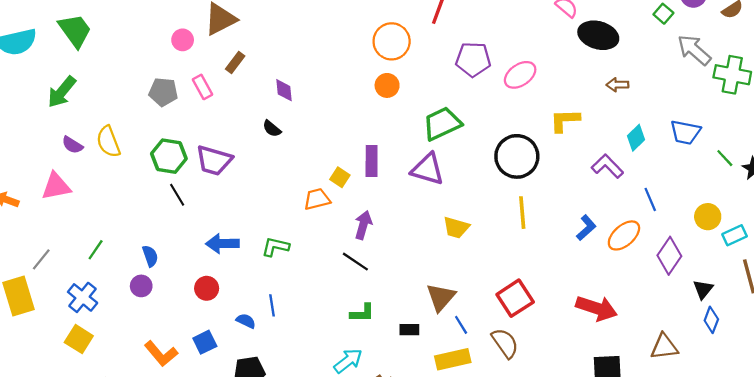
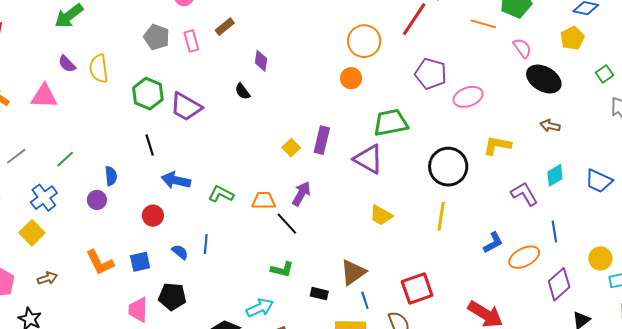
black line: (177, 195) -> (150, 145), moved
orange trapezoid: (317, 199) -> (264, 201), moved

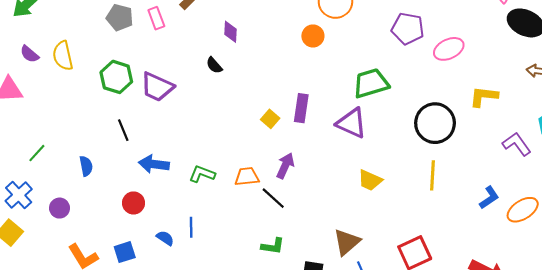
orange circle: (351, 78) -> (313, 36), moved
purple circle: (97, 200) -> (60, 208), moved

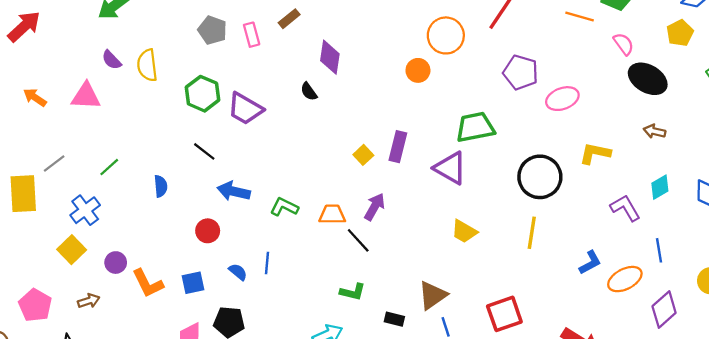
purple diamond: (230, 32) -> (330, 57), size x1.4
black line: (123, 130) -> (204, 151), turned -35
purple circle: (60, 208) -> (116, 263), moved

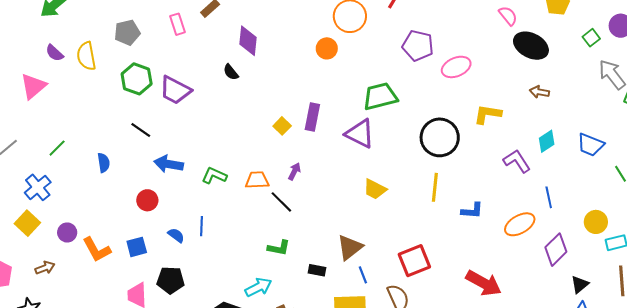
gray pentagon: (212, 30) -> (127, 32), moved, turned -30
pink triangle: (86, 96) -> (33, 86), turned -40
purple arrow: (375, 207) -> (294, 171), size x0.7
blue L-shape: (590, 263) -> (472, 211), moved, turned 35

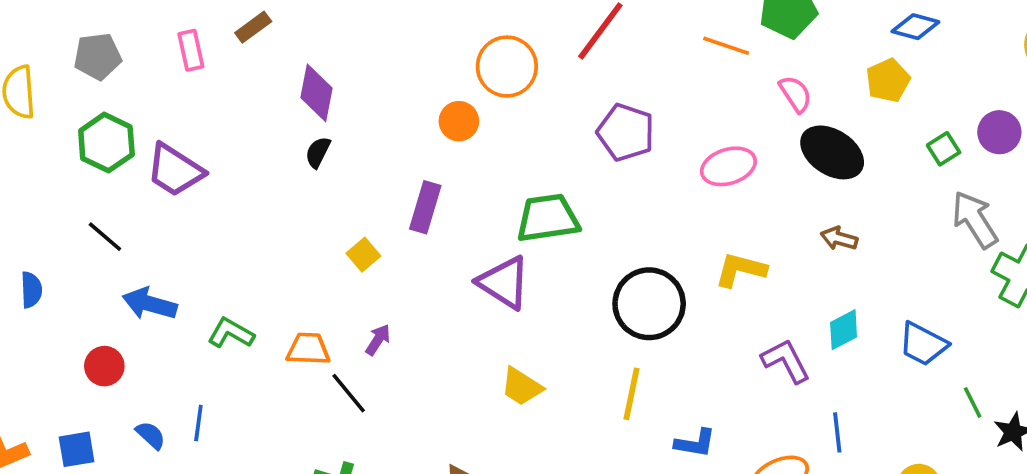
pink ellipse: (456, 67) -> (728, 166), moved
black semicircle: (231, 72) -> (318, 152), moved, turned 60
purple rectangle: (312, 117) -> (425, 207), moved

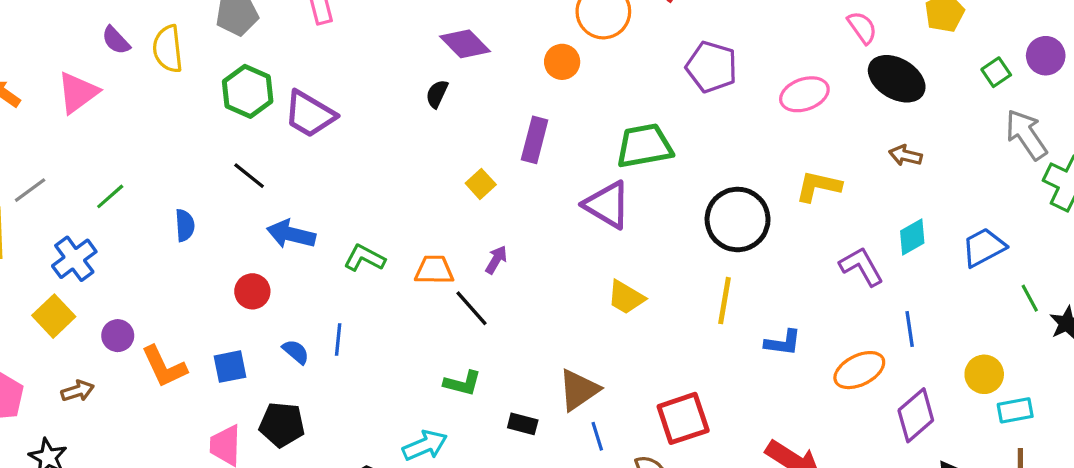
purple diamond: (317, 93) -> (465, 44), moved, turned -54
blue trapezoid: (923, 344) -> (984, 247), turned 126

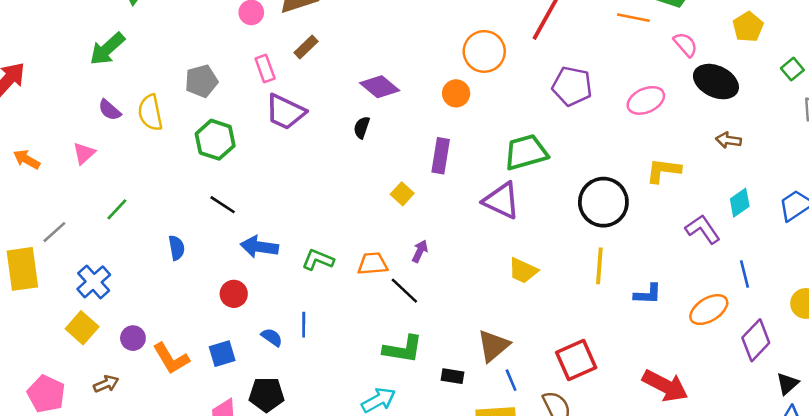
pink triangle: (78, 93) -> (84, 153), size x0.7
purple trapezoid: (310, 114) -> (285, 112), moved
green line: (110, 196) -> (117, 209), moved
green L-shape: (462, 383) -> (403, 349), size x1.4

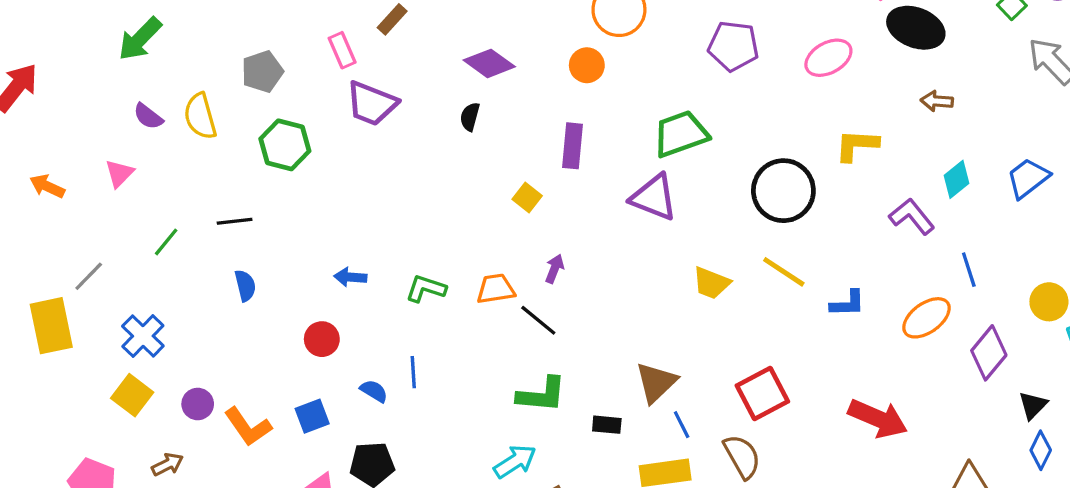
black line: (223, 205) -> (235, 221), moved, turned -36
blue arrow: (259, 247) -> (350, 277), size x0.7
yellow line: (599, 266) -> (784, 272), turned -57
yellow trapezoid: (523, 271) -> (711, 283), moved

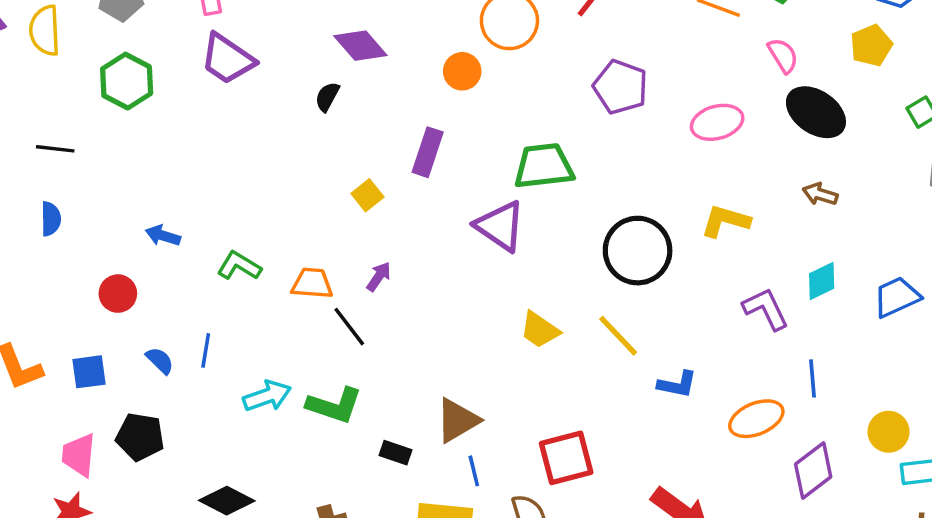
cyan arrow: (515, 461) -> (267, 396), moved

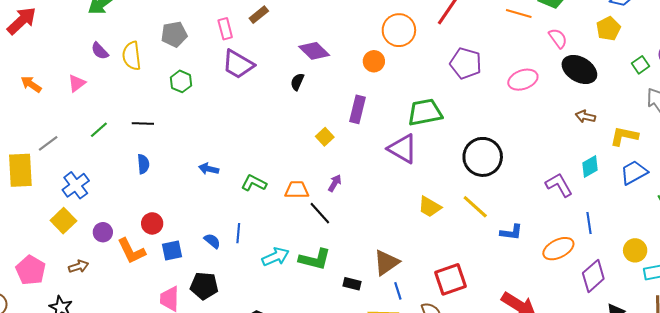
green hexagon: (127, 81) -> (181, 81), size x0.7
yellow L-shape: (725, 221) -> (624, 136), moved
red circle: (118, 294) -> (152, 223), moved

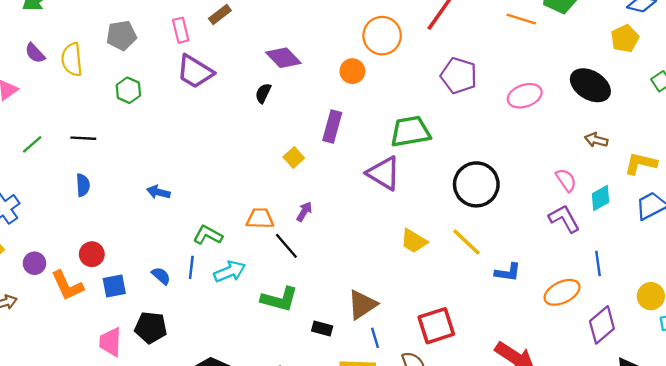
pink semicircle: (558, 38) -> (566, 180), moved
green L-shape: (254, 183) -> (208, 235), moved
cyan arrow: (276, 257) -> (230, 272), moved

